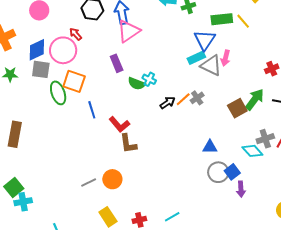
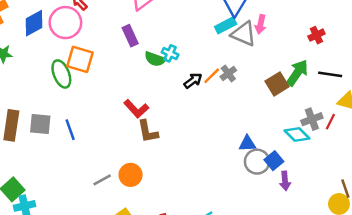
gray square: (41, 69) -> (40, 124), moved
blue line: (92, 110) -> (70, 130), moved
blue triangle: (210, 147) -> (247, 144), moved

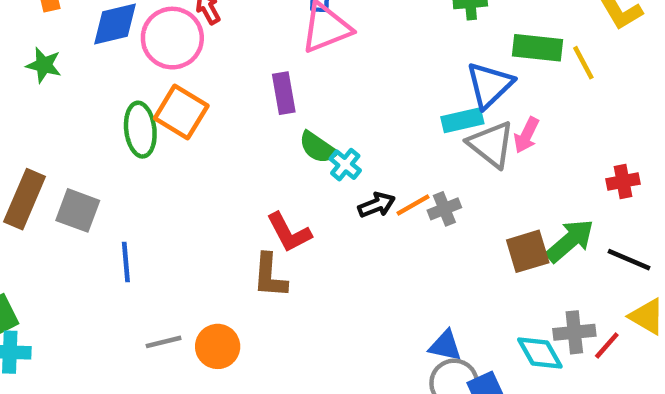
cyan cross: (170, 53) -> (345, 165), moved
red L-shape: (136, 109) -> (289, 233), moved
blue line: (70, 130) -> (126, 262), moved

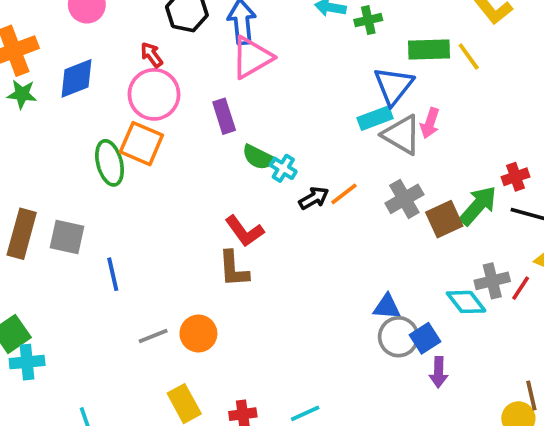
pink circle: (172, 38) -> (154, 94), moved
green star: (44, 65) -> (22, 94), moved
red cross: (623, 181) -> (515, 177), moved
gray cross: (444, 209) -> (404, 199), moved, size x1.4

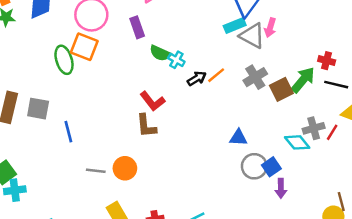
red cross: (515, 177) -> (327, 61), turned 35
blue triangle: (387, 307) -> (238, 138), moved
gray line: (153, 336) -> (96, 171), turned 30

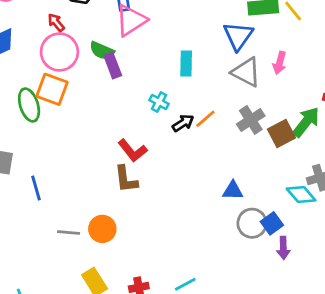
cyan rectangle: (235, 26) -> (186, 63), moved, turned -65
pink arrow: (270, 28) -> (280, 63), moved
green semicircle: (160, 53) -> (102, 51), moved

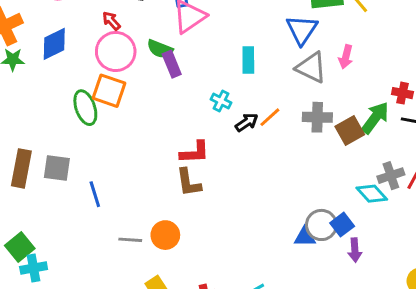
gray cross: (251, 120) -> (317, 117), turned 36
red L-shape: (133, 150) -> (195, 152), turned -52
blue triangle: (233, 191) -> (305, 237), moved

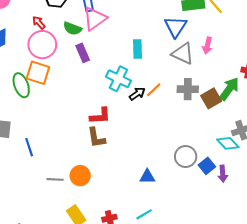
green semicircle: (160, 49) -> (72, 28), moved
cyan cross: (221, 101) -> (118, 79), size x1.6
gray circle: (321, 225) -> (186, 157), moved
blue triangle: (305, 237) -> (147, 177), moved
purple arrow: (355, 250) -> (223, 174), moved

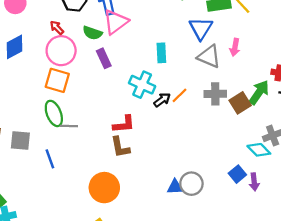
green ellipse: (21, 85) -> (54, 113), moved
gray circle: (186, 157) -> (191, 184), moved
orange circle: (80, 176) -> (104, 188), size x1.4
gray line: (55, 179) -> (69, 126), moved

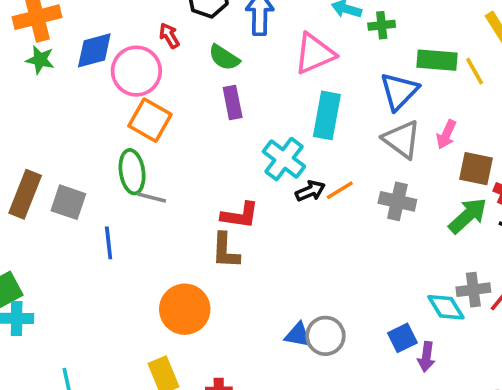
pink triangle: (116, 22) -> (315, 54), moved
pink circle: (61, 51) -> (136, 71), moved
cyan rectangle: (161, 53) -> (327, 115), size x1.4
brown square: (240, 103) -> (476, 169), moved, turned 30

